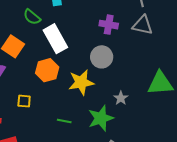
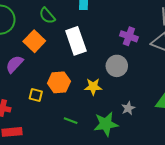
green semicircle: (32, 17) -> (47, 16), moved
orange hexagon: (47, 70) -> (59, 82), moved
yellow star: (81, 82) -> (93, 87), size x0.7

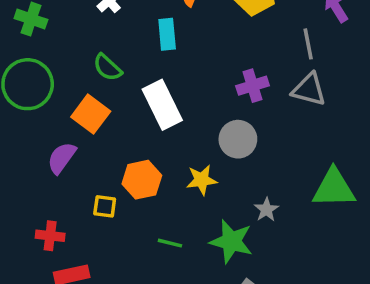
purple cross: (129, 36) -> (252, 86), turned -30
green star: (106, 124) -> (231, 241), turned 30

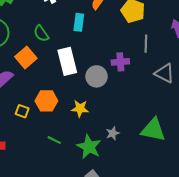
gray line: (308, 44) -> (146, 44), moved
gray triangle: (309, 90) -> (165, 73), moved
gray circle: (238, 139) -> (96, 76), moved

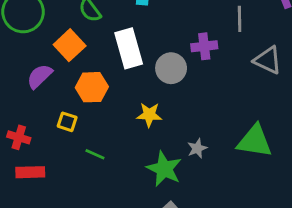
orange hexagon: (46, 101) -> (92, 87), moved
green line: (54, 140) -> (95, 154), moved

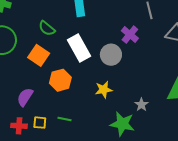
purple cross: (204, 46) -> (130, 35), turned -30
purple semicircle: (40, 76) -> (25, 97), moved
yellow square: (67, 122) -> (40, 123), moved
green line: (95, 154) -> (65, 119), moved

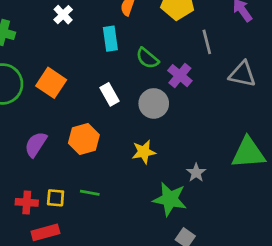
green semicircle: (47, 28) -> (147, 58), moved
white rectangle: (79, 48) -> (110, 94), size x0.6
orange square: (39, 55) -> (51, 83), moved
purple semicircle: (25, 97) -> (36, 144), moved

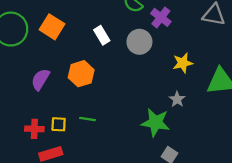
yellow star: (144, 152) -> (183, 63), moved

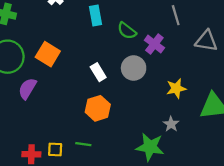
white rectangle: (102, 35) -> (98, 72), moved
orange hexagon: (81, 74) -> (98, 108), moved
purple semicircle: (40, 79) -> (27, 89), moved

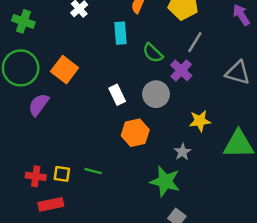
gray line: (176, 15) -> (195, 42), moved, turned 42
orange hexagon: (98, 108) -> (135, 133), moved
gray star: (171, 124) -> (183, 152), moved

